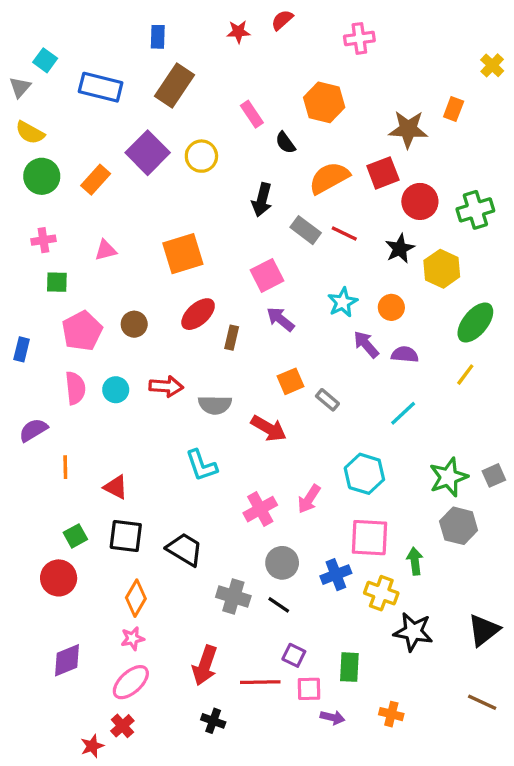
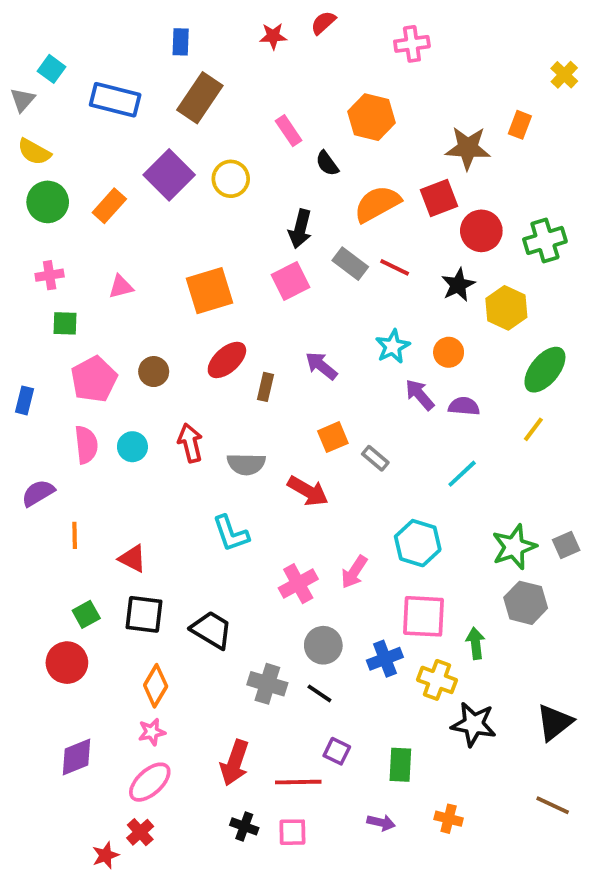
pink square: (267, 275) -> (291, 281), moved
red arrow: (166, 386) -> (190, 443), turned -108
pink square: (309, 689) -> (292, 832), moved

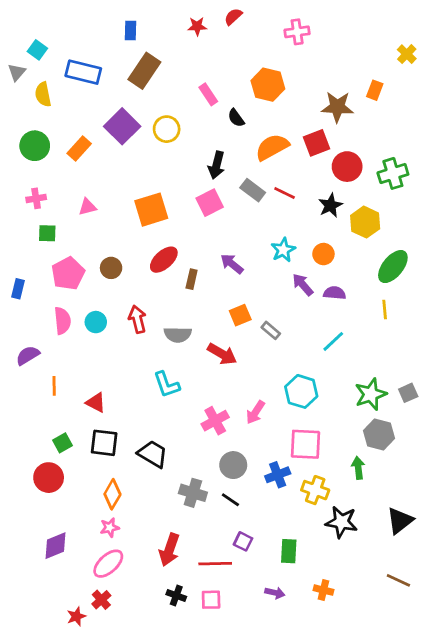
yellow semicircle: (34, 152) -> (43, 94), moved, turned 50
yellow line: (533, 429) -> (385, 310), turned -42
green arrow: (476, 643) -> (358, 468), moved

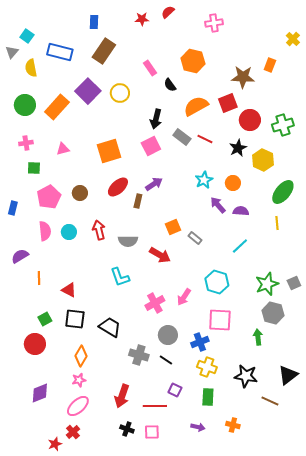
orange rectangle: (79, 149) -> (57, 107), size x1.4
purple arrow: (232, 264) -> (154, 184), moved, turned 108
yellow cross: (315, 490) -> (207, 367), moved
brown line: (398, 580) -> (270, 401), moved

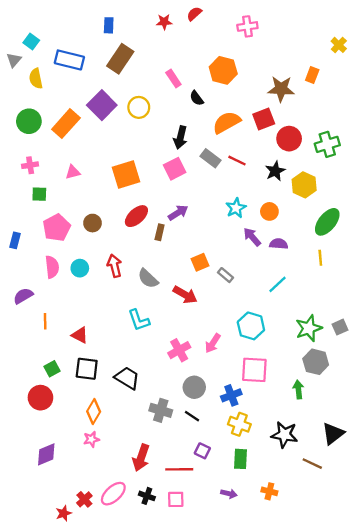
gray semicircle: (128, 241) -> (148, 279), turned 42
pink ellipse: (78, 406) -> (113, 494), moved

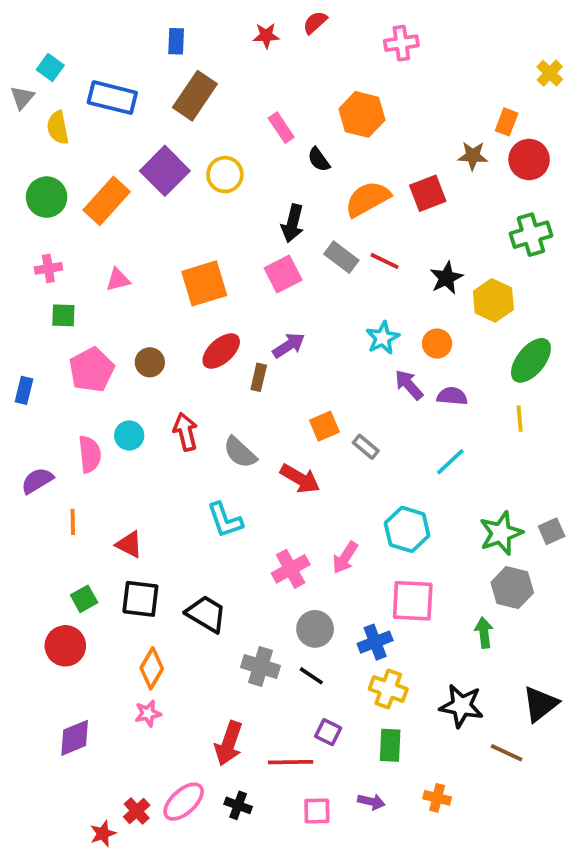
brown star: (281, 89) -> (473, 156), moved, size x0.7
red circle: (289, 139) -> (529, 160), moved
pink semicircle: (52, 267) -> (90, 454), moved
pink square: (176, 499) -> (317, 811), moved

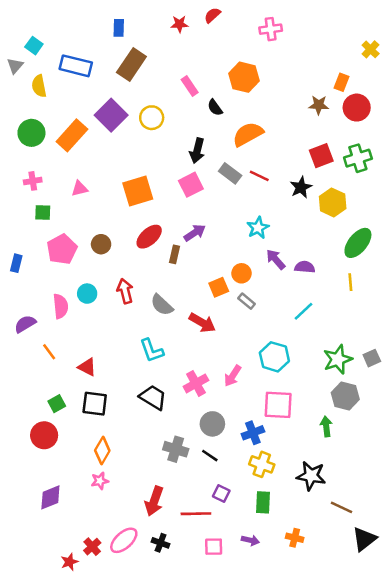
red square: (428, 193) -> (321, 156), moved
orange circle: (437, 344) -> (241, 273), moved
orange line: (73, 522) -> (49, 352), turned -36
black trapezoid: (206, 614) -> (153, 397), moved
black triangle: (540, 704) -> (364, 539), moved

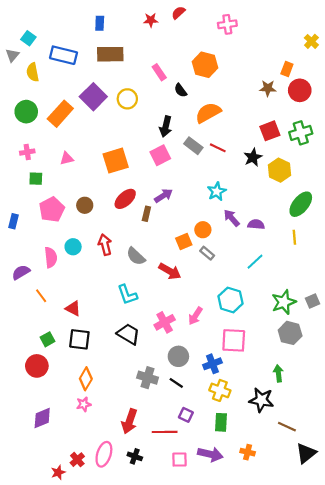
brown rectangle: (131, 65) -> (110, 54), turned 55
green arrow: (326, 426) -> (278, 373), moved
pink ellipse: (124, 540) -> (104, 454), turned -30
purple arrow: (250, 540) -> (210, 454), size x1.6

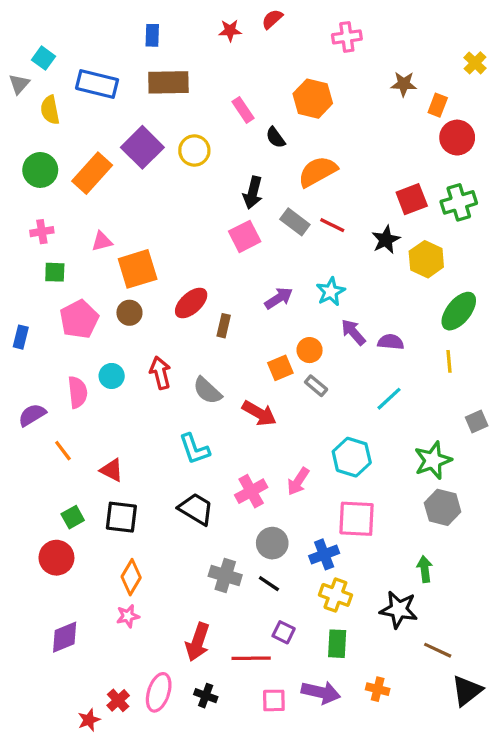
brown star: (268, 88) -> (404, 84), moved
orange square: (116, 161) -> (138, 269), moved
purple arrow: (163, 196) -> (279, 298), moved
gray square: (312, 301) -> (477, 421), moved

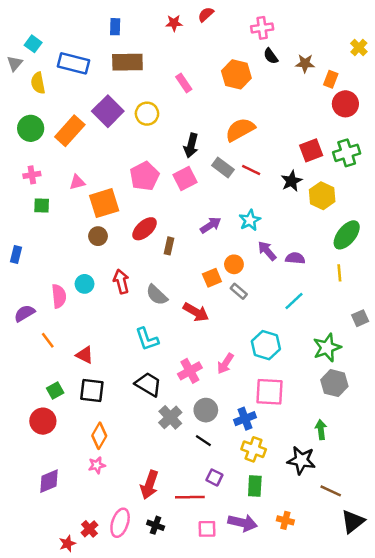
black semicircle: (275, 138) -> (271, 56), moved
pink pentagon: (79, 319) -> (145, 176), moved
gray cross: (225, 576) -> (170, 417), moved, turned 30

